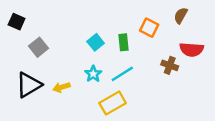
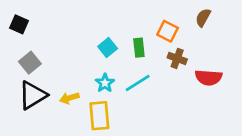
gray square: (38, 47) -> (30, 63), moved
red semicircle: (192, 50) -> (209, 78), moved
brown cross: (170, 65) -> (177, 58), moved
yellow rectangle: (113, 103) -> (99, 116), moved, turned -65

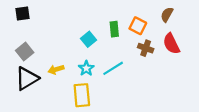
black square: (19, 24) -> (22, 13), moved, turned -32
green rectangle: (139, 48) -> (114, 29), moved
red semicircle: (209, 78) -> (171, 44), moved, turned 60
yellow arrow: (69, 98) -> (56, 69), moved

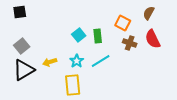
green rectangle: (114, 29) -> (98, 36), moved

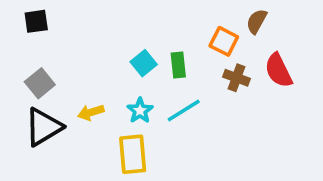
brown semicircle: (149, 13) -> (257, 21), moved

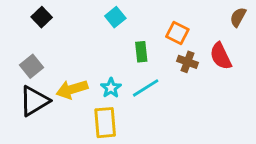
black square: (36, 21) -> (42, 17), moved, turned -36
brown semicircle: (257, 21) -> (238, 17), moved
cyan square: (144, 63) -> (115, 17), moved
yellow arrow: (91, 112) -> (72, 89), size x1.5

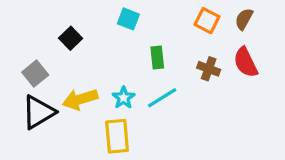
black square: (42, 17) -> (71, 38), moved
cyan square: (115, 17) -> (128, 19), turned -30
brown semicircle: (238, 17) -> (244, 19), moved
orange square: (177, 33) -> (207, 21), moved

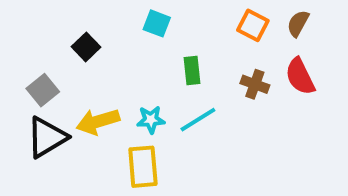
cyan star: (124, 98) -> (151, 120), turned 30

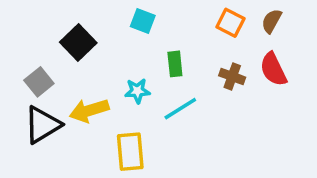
black square: (86, 47) -> (78, 42), size x1.4
cyan star: (151, 120) -> (137, 91), moved

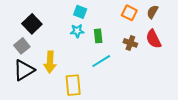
black square: (78, 42) -> (32, 24), moved
cyan star: (137, 91) -> (77, 31), moved
yellow arrow: (89, 110) -> (50, 62), turned -70

